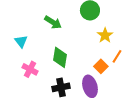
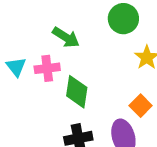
pink cross: (30, 69) -> (47, 68), moved, turned -35

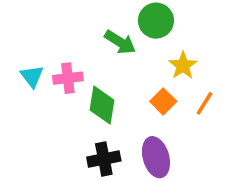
green arrow: (66, 37) -> (120, 42), moved
orange square: (141, 106) -> (163, 101), moved

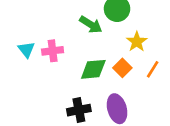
green diamond: (102, 105) -> (93, 69), moved, turned 76

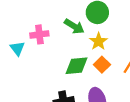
yellow star: (137, 42) -> (99, 41), moved
pink cross: (53, 51) -> (39, 34), moved

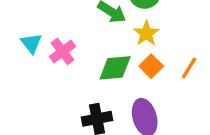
pink cross: (39, 34) -> (62, 51), moved, turned -30

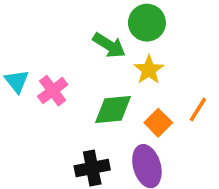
orange square: (151, 66) -> (158, 123), moved

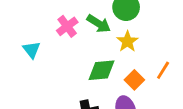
pink cross: (53, 91) -> (67, 26), moved

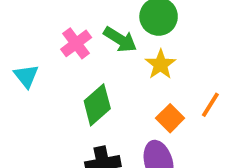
green diamond: (101, 70) -> (97, 105), moved, turned -36

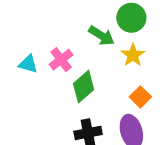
pink cross: (76, 43) -> (61, 60), moved
cyan triangle: (26, 76) -> (28, 64), turned -36

